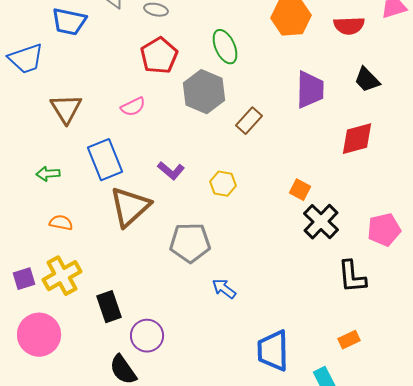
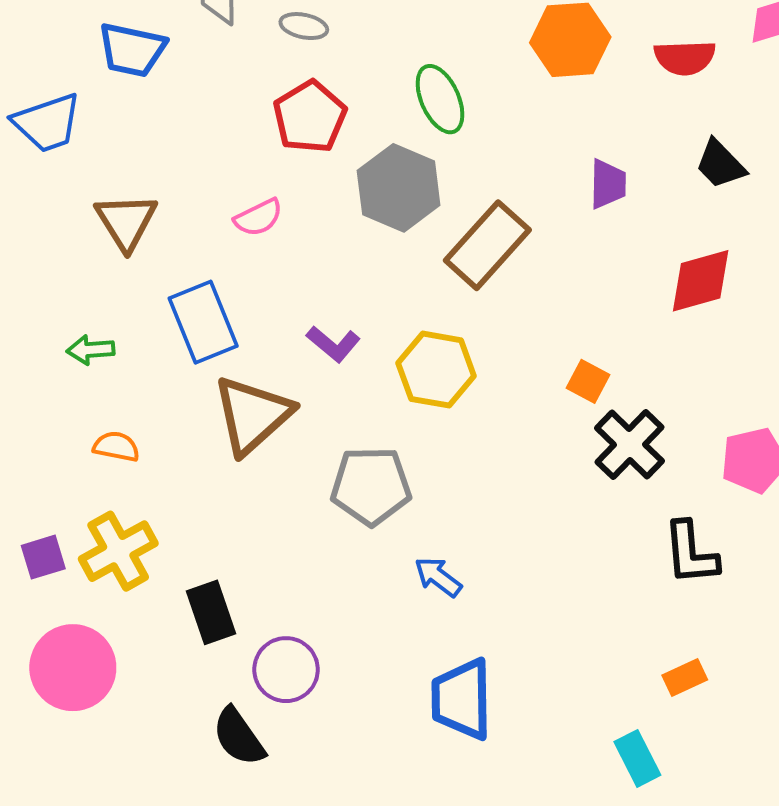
purple trapezoid: (310, 90) -> (608, 184), size x0.7
brown rectangle: (249, 121) -> (487, 245), size x1.6
yellow hexagon: (223, 184) -> (436, 370), size x1.5
blue trapezoid: (273, 351) -> (462, 699), moved

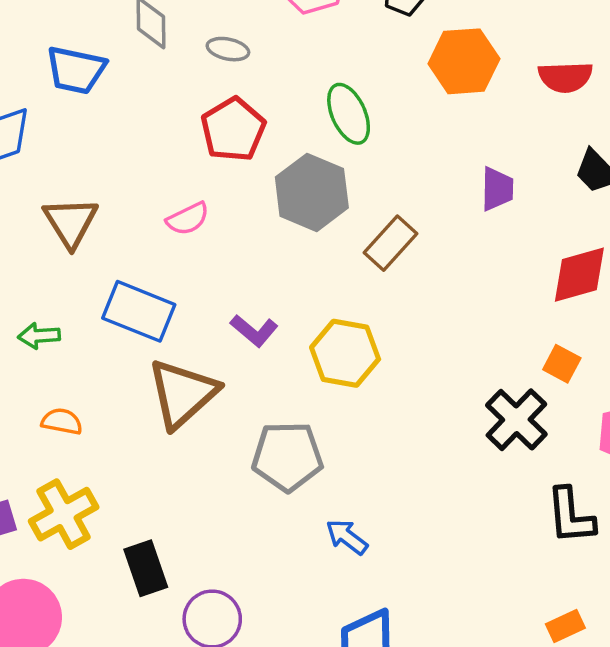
brown rectangle: (487, 245) -> (391, 243), size x0.7
blue rectangle: (203, 322) -> (139, 311), turned -46
orange square: (588, 381) -> (562, 364), moved

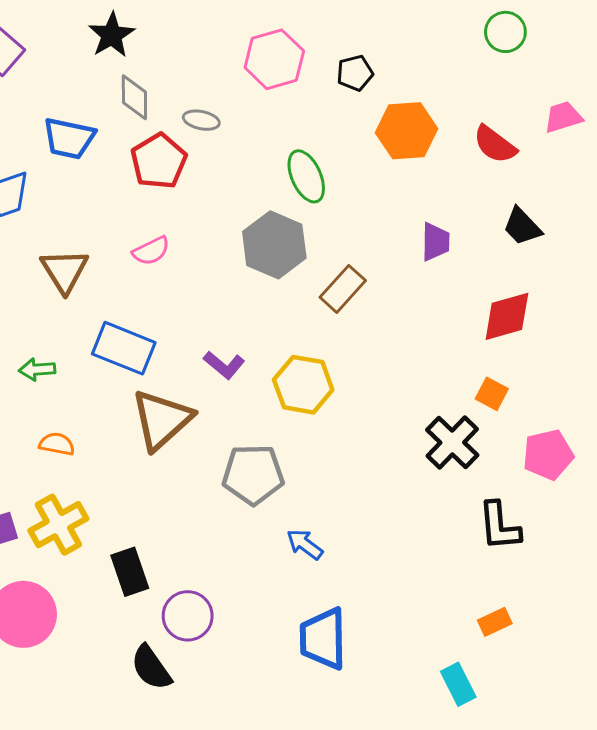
red semicircle: (565, 77) -> (495, 144), turned 39
red pentagon: (233, 129) -> (159, 161), moved
pink semicircle: (188, 219) -> (151, 251), moved

